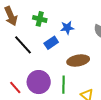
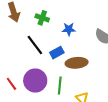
blue rectangle: (51, 43) -> (57, 53), moved
black line: (23, 45) -> (35, 45), moved

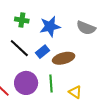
blue star: (69, 29) -> (50, 26), size x1.5

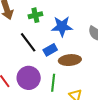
green cross: (22, 20) -> (35, 15), turned -32

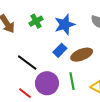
black line: (28, 42) -> (27, 63), moved

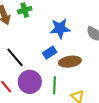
green cross: (36, 21) -> (25, 10), moved

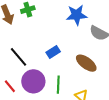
blue star: (60, 29) -> (77, 15), moved
brown ellipse: (70, 62) -> (86, 63), moved, turned 45

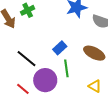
green line: (58, 85) -> (66, 68), moved

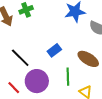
green line: (66, 68) -> (68, 77), moved

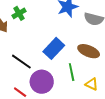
blue rectangle: (54, 50) -> (54, 48), size x1.5

